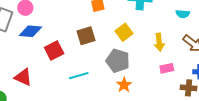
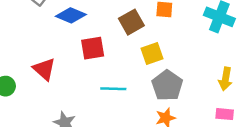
yellow square: (124, 32) -> (152, 53), moved
brown square: (86, 36) -> (131, 22), moved, turned -30

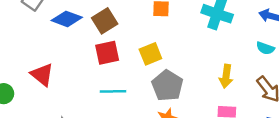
brown square: (131, 22) -> (105, 21), moved
red square: (93, 48) -> (107, 53), moved

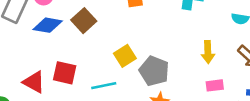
red square: (107, 53) -> (65, 73), moved, turned 35
yellow square: (150, 54) -> (125, 56), moved

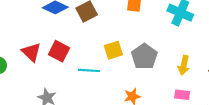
gray pentagon: (154, 71) -> (144, 56), moved

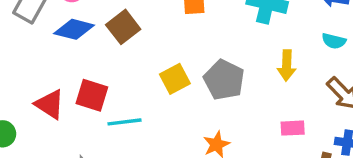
yellow arrow: (184, 65) -> (287, 65), moved
cyan line: (89, 70) -> (125, 122), moved

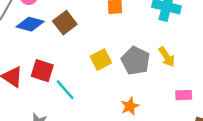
yellow arrow: (287, 65) -> (167, 57), moved, turned -36
cyan line: (125, 122) -> (65, 90), turned 55

